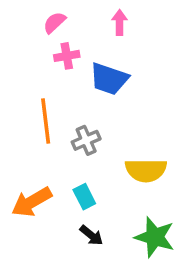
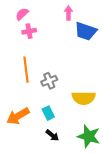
pink semicircle: (54, 23) -> (22, 14), moved
pink cross: (67, 56) -> (29, 31), moved
blue trapezoid: (109, 79) -> (86, 31), moved

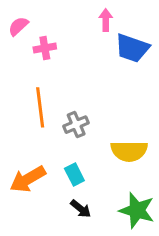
pink semicircle: (22, 14) -> (18, 26), moved

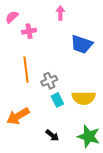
pink arrow: (106, 20) -> (60, 13), moved
blue trapezoid: (132, 48) -> (82, 44), moved
cyan rectangle: (74, 174) -> (57, 100), moved

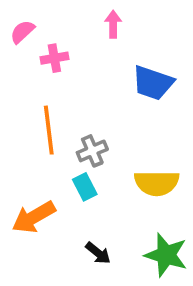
cyan rectangle: (57, 100) -> (85, 187), moved

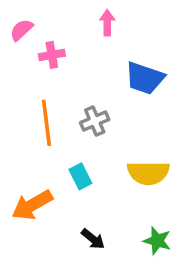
gray cross: (92, 151) -> (95, 121), moved
green star: (166, 255) -> (157, 241), size x0.7

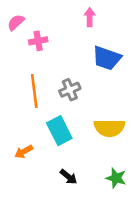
pink arrow: (107, 23) -> (90, 17), moved
cyan rectangle: (80, 176) -> (59, 131), size x1.5
orange arrow: (32, 205) -> (24, 152), size x0.6

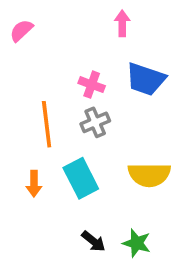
pink cross: (38, 41) -> (92, 85), moved, turned 30
orange arrow: (24, 152) -> (34, 184), moved, turned -60
green star: (116, 178) -> (137, 243), moved

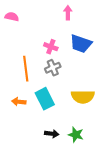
pink semicircle: (21, 31) -> (12, 17), turned 56
orange arrow: (34, 184) -> (19, 102), turned 96
black arrow: (93, 241) -> (52, 134), turned -32

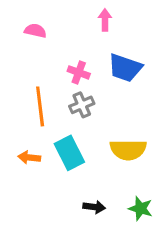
pink semicircle: (12, 17) -> (35, 31), moved
black arrow: (52, 134) -> (94, 207), moved
green star: (76, 135) -> (141, 208), moved

